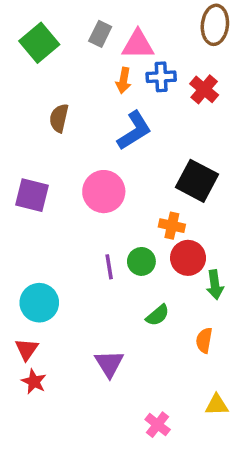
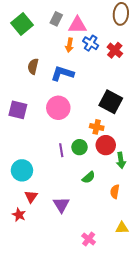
blue cross: (161, 77) -> (91, 43), turned 35
blue L-shape: (134, 131) -> (62, 73), moved, turned -130
red triangle: (27, 349) -> (31, 197), moved

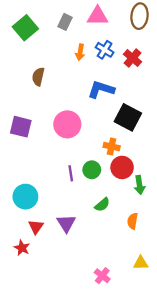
pink triangle: (77, 25) -> (98, 16), moved
blue L-shape: (62, 73) -> (101, 89), moved
purple triangle: (61, 205) -> (66, 223), moved

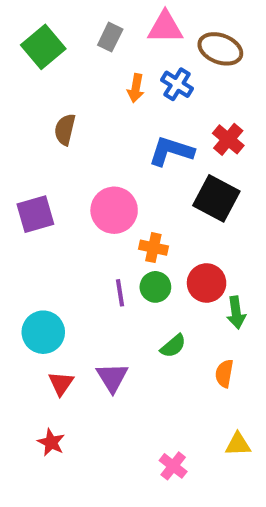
brown ellipse: (140, 16) -> (220, 49), moved, turned -75
red cross: (133, 58) -> (228, 139), moved
purple square: (21, 127) -> (35, 214), turned -30
orange cross: (112, 146) -> (153, 248), moved
red star: (22, 248) -> (51, 442), moved

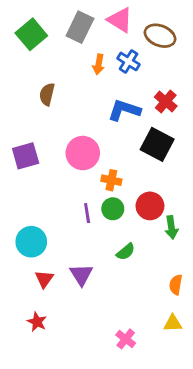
pink triangle: (165, 27) -> (120, 20), turned 32
gray rectangle: (110, 37) -> (80, 27), size x1.5
orange semicircle: (224, 373) -> (176, 285), moved

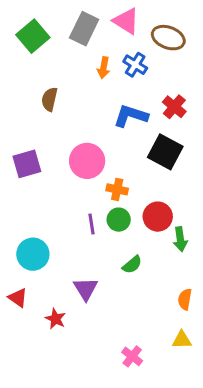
red triangle: (44, 279) -> (18, 298), moved, turned -30
red star: (37, 322) -> (55, 319), moved

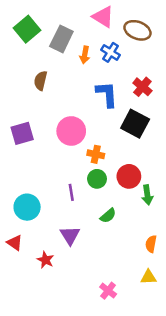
gray rectangle: (84, 29) -> (61, 39), moved
blue L-shape: (131, 116) -> (107, 94), turned 68
purple line: (92, 224) -> (71, 192), moved

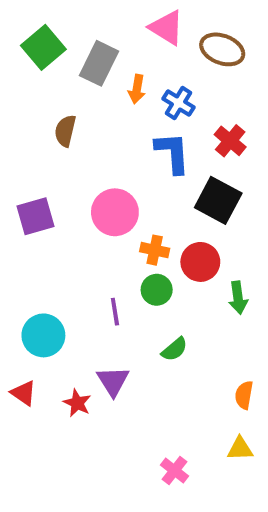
blue cross: (110, 52) -> (178, 103), moved
red circle: (129, 176) -> (200, 262), moved
green arrow: (147, 195) -> (238, 298), moved
red star: (45, 260) -> (77, 403), moved

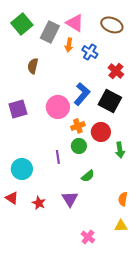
pink triangle: (167, 28) -> (75, 23), moved
blue L-shape: (173, 153) -> (82, 94), moved, turned 45
orange cross: (155, 250) -> (78, 126), turned -32
purple triangle: (113, 381) -> (70, 199), moved

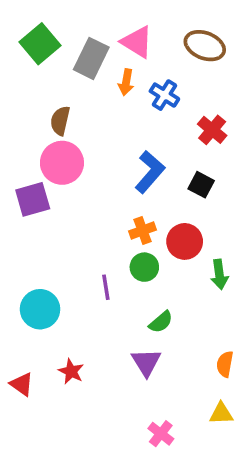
black square: (110, 101) -> (201, 185), size x0.6
pink circle: (58, 107) -> (62, 163), moved
red triangle: (12, 198) -> (22, 384), moved
purple triangle: (70, 199) -> (146, 362), moved

